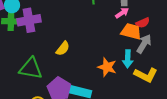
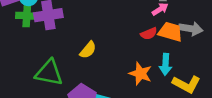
red semicircle: (143, 23) -> (149, 34), moved
gray arrow: (144, 44) -> (191, 29), moved, turned 66

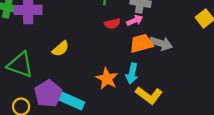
orange trapezoid: (170, 32) -> (141, 43), turned -40
red semicircle: (149, 34) -> (112, 24), moved

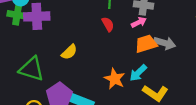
red semicircle: (112, 24) -> (108, 24), moved, turned -104
cyan arrow: (132, 74) -> (138, 73), turned 36

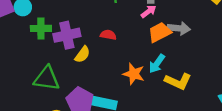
green cross: (17, 15) -> (41, 28), moved
purple cross: (37, 16) -> (67, 35), moved
red semicircle: (108, 24) -> (108, 35), moved, turned -40

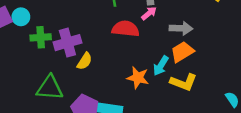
orange trapezoid: (160, 32) -> (182, 52), moved
red semicircle: (108, 35) -> (125, 29), moved, size x1.6

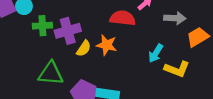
orange trapezoid: (182, 52) -> (198, 37), moved
orange star: (138, 78) -> (107, 45), moved

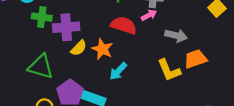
cyan arrow: (156, 53) -> (118, 71), moved
yellow L-shape: (177, 69) -> (169, 70), moved, turned 35

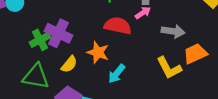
green cross: (42, 17) -> (40, 40), moved, turned -30
purple cross: (66, 27) -> (58, 33), turned 35
yellow semicircle: (79, 48) -> (69, 64), moved

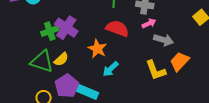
pink arrow: (143, 13) -> (149, 23), moved
orange trapezoid: (195, 54) -> (180, 61), turned -30
yellow semicircle: (69, 64) -> (61, 59), moved

